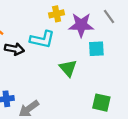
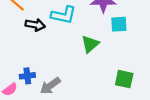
green triangle: (68, 68) -> (90, 44), turned 30

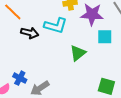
blue cross: (27, 76) -> (20, 78), turned 32

